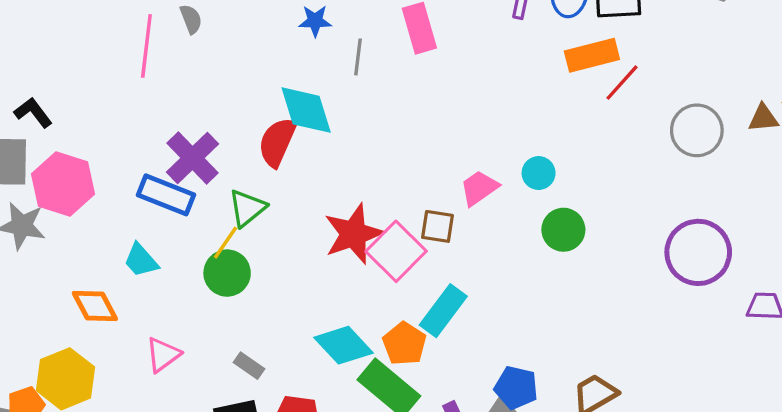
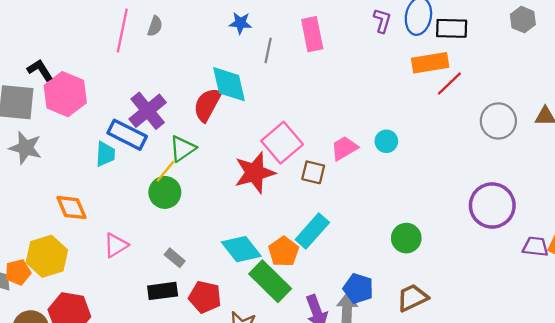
gray semicircle: (191, 19) -> (155, 26), moved, turned 36
pink hexagon: (63, 184) -> (65, 94), moved
green circle: (563, 230) -> (406, 238), moved
pink square: (396, 251) -> (282, 143), moved
cyan trapezoid: (141, 260) -> (105, 154), moved, turned -140

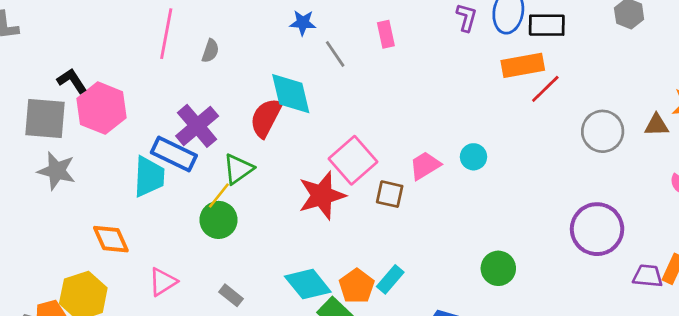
gray semicircle: (155, 26) -> (210, 51), moved
pink rectangle: (312, 34) -> (386, 34), size x0.7
gray line: (268, 50) -> (335, 54), turned -45
cyan trapezoid: (105, 154) -> (149, 177), size x1.4
cyan rectangle: (312, 231) -> (390, 279), moved, size x0.7

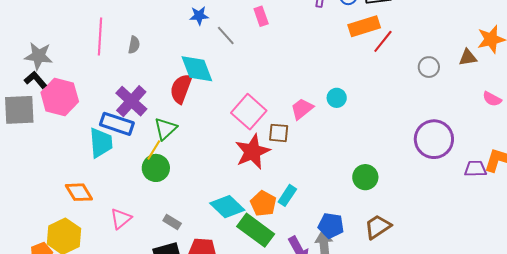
gray circle: (603, 131) -> (429, 67), size x0.7
gray star: (57, 171) -> (39, 56), moved
red star: (322, 195) -> (252, 152), moved

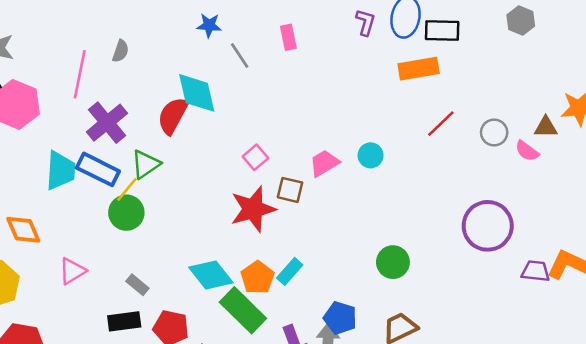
pink line: (100, 36) -> (80, 74), moved
red line: (383, 41) -> (441, 124), moved
pink semicircle: (492, 99) -> (527, 151), moved
pink square: (249, 112) -> (255, 157), size x0.6
blue rectangle: (117, 124) -> (98, 169), moved

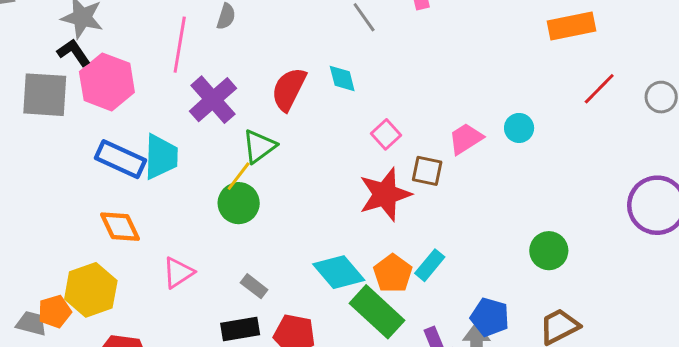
cyan diamond: (197, 93) -> (342, 79), moved, size x0.6
blue rectangle: (98, 169) -> (121, 159), moved

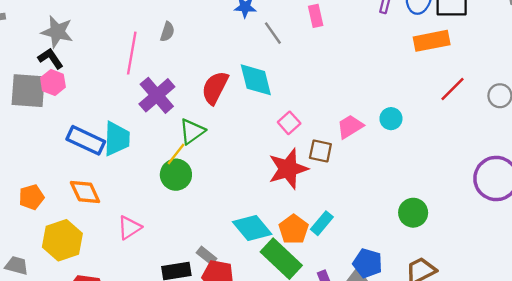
cyan diamond: (342, 79) -> (256, 80), size x1.6
pink hexagon: (107, 82) -> (53, 82), moved, size x0.6
gray rectangle: (254, 286) -> (207, 256), moved
orange pentagon: (55, 312) -> (31, 197), moved

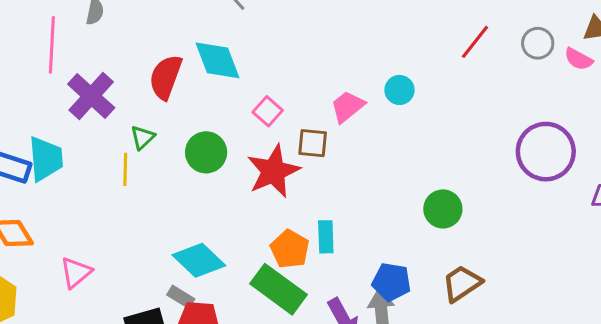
green triangle: (192, 131) -> (143, 137), size x0.7
yellow line: (176, 154) -> (125, 169), turned -30
green circle: (176, 175) -> (206, 152), moved
cyan rectangle: (322, 223) -> (326, 237), turned -35
cyan diamond: (252, 228) -> (199, 260), moved

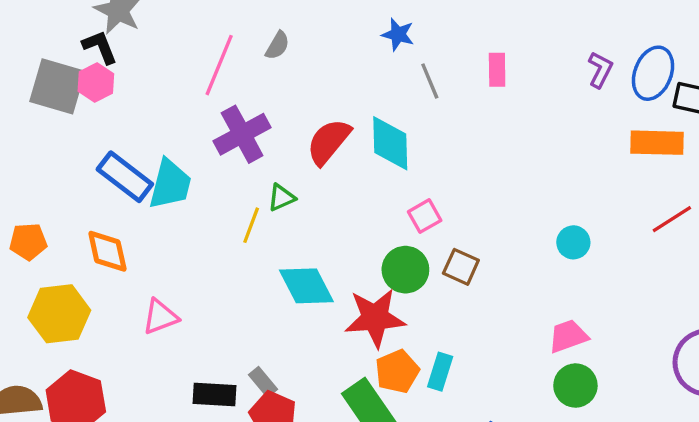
pink trapezoid: (347, 107) -> (568, 336), moved
green circle: (206, 152) -> (405, 270), moved
red star: (273, 171) -> (375, 318), moved
cyan diamond: (199, 260) -> (306, 286), moved

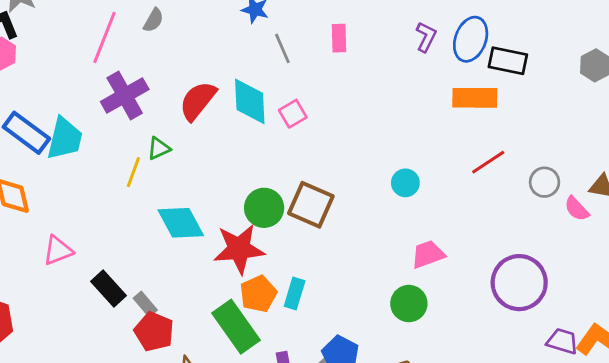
pink square: (425, 216) -> (293, 114), moved
brown square: (461, 267) -> (311, 205), size x1.5
pink trapezoid: (568, 336) -> (428, 254), moved
black rectangle: (214, 395) -> (109, 289), moved, turned 45

